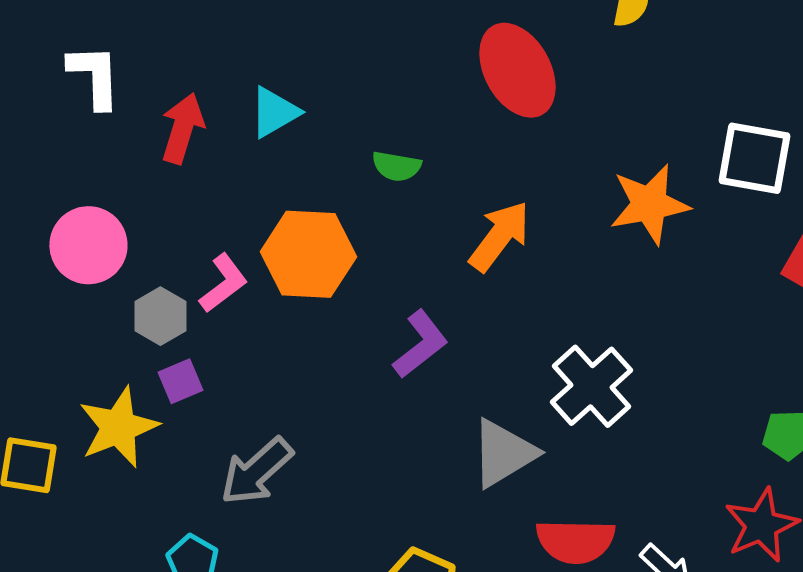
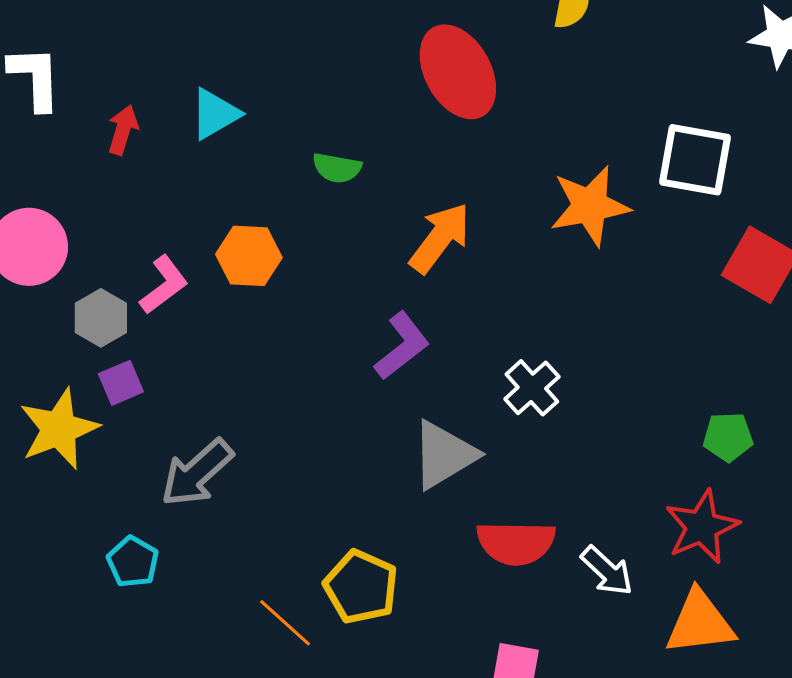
red arrow: (182, 128) -> (123, 130), size x0.7
orange hexagon: (308, 254) -> (249, 256), size x0.7
purple L-shape: (420, 344) -> (402, 346), moved
white cross: (591, 386) -> (532, 388), size x0.7

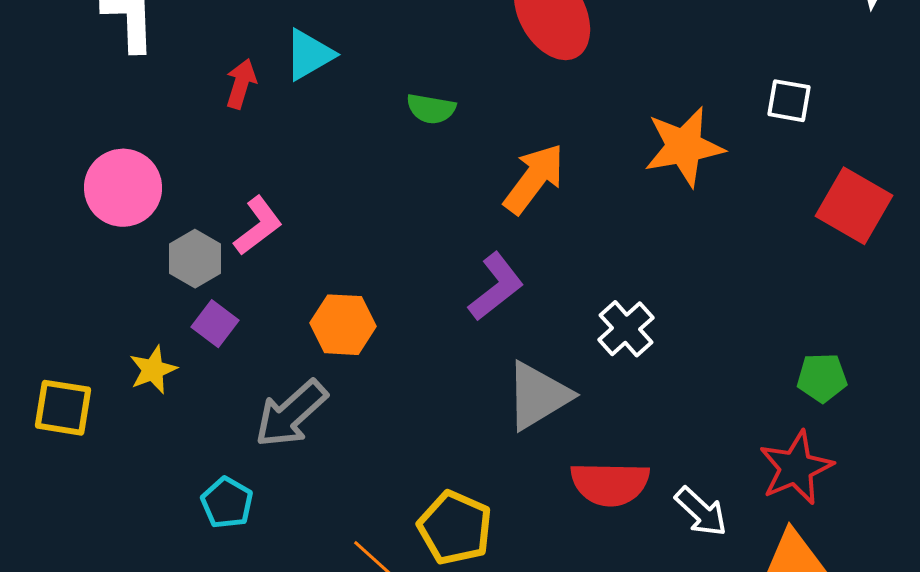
red arrow: (123, 130) -> (241, 84), moved
white square: (695, 160) -> (789, 101), size x0.6
orange hexagon: (249, 256) -> (343, 325), moved
purple square: (121, 383) -> (215, 324), turned -30
yellow star: (59, 429) -> (153, 370), size x0.6

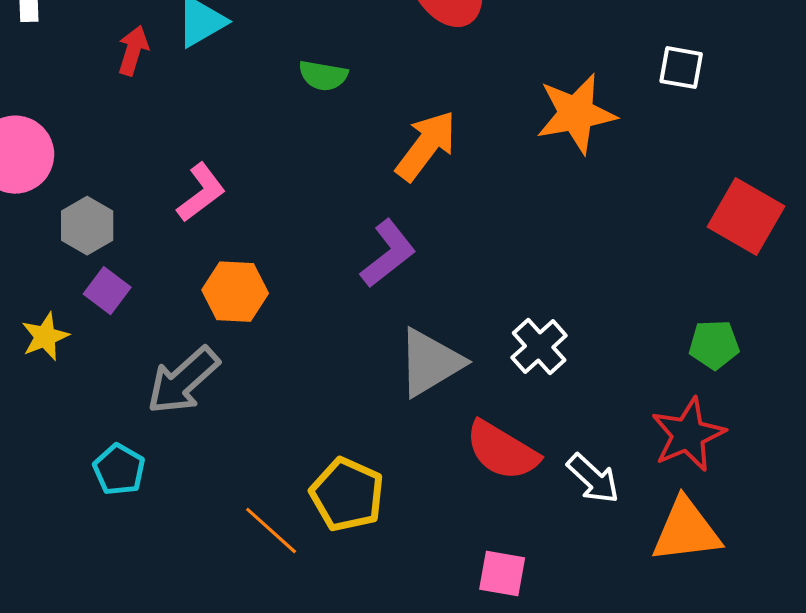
red square: (854, 206) -> (746, 217), moved
pink L-shape: (258, 226) -> (201, 193), moved
white cross: (626, 329) -> (539, 347), moved
red semicircle: (610, 484) -> (502, 451), turned 30

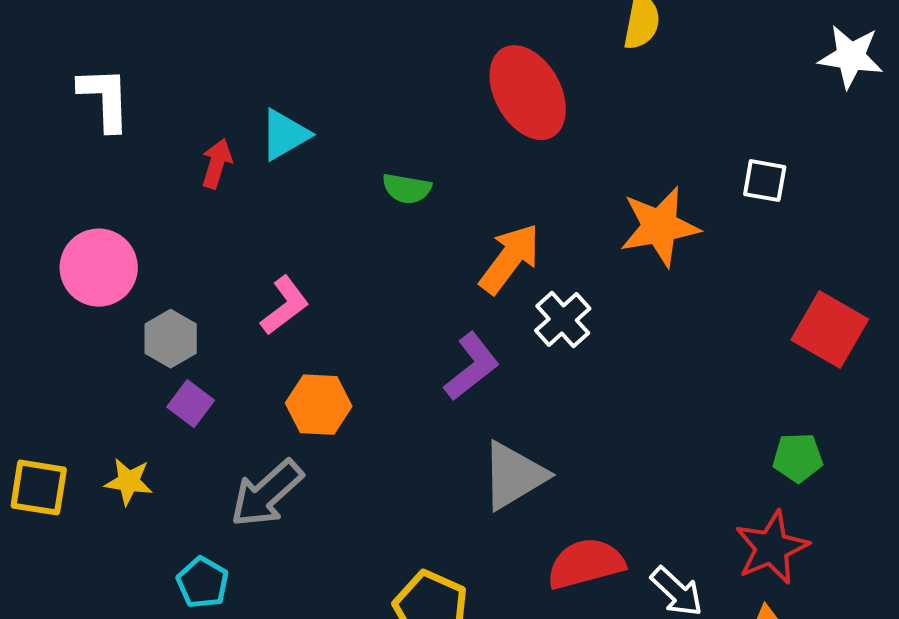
yellow star: (45, 337) -> (129, 482), moved, turned 30
white cross: (539, 347) -> (563, 320), moved
red semicircle: (502, 451) -> (586, 564), turned 134

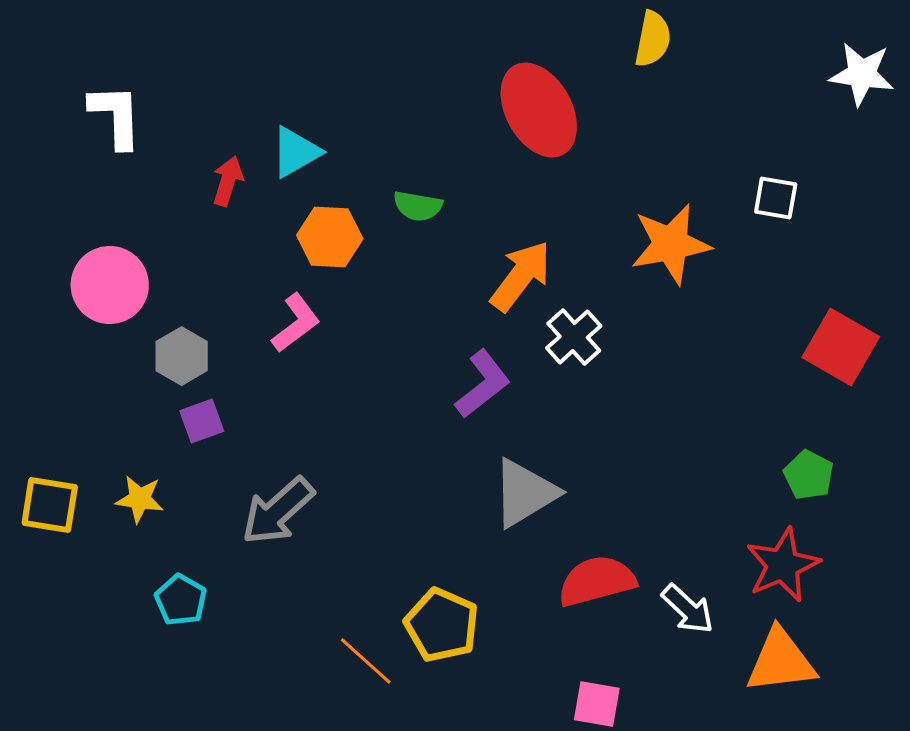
purple square: (191, 404) -> (202, 421), turned 33
orange hexagon: (319, 405) -> (330, 237), moved
green pentagon: (798, 458) -> (809, 475), turned 30
cyan pentagon: (203, 583) -> (181, 600), moved

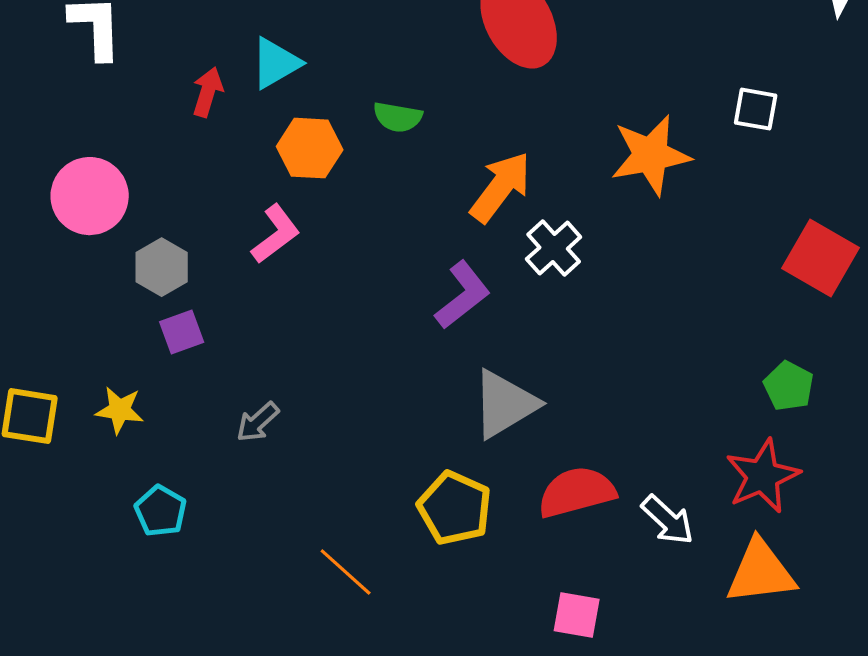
gray arrow: (278, 511) -> (258, 422), size x0.6
yellow pentagon: (442, 625) -> (455, 508), moved

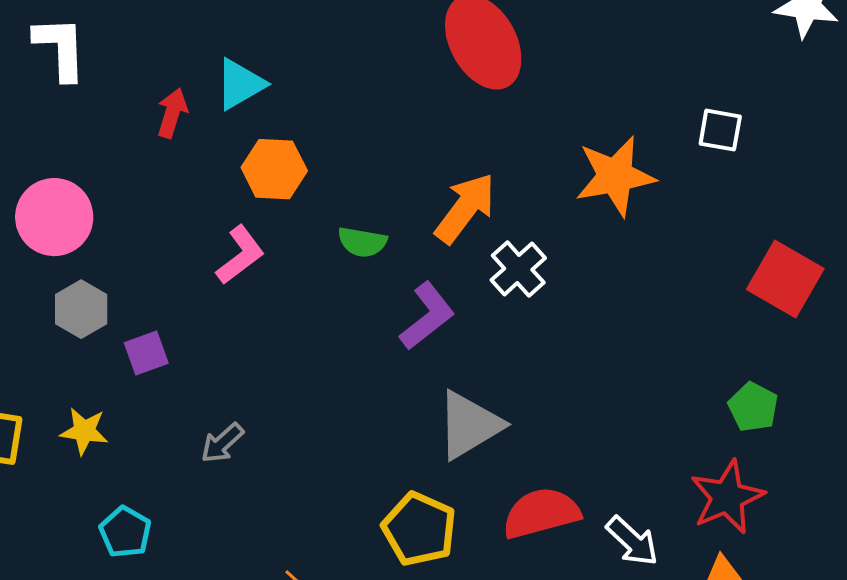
green semicircle: (398, 117) -> (362, 242), moved
gray hexagon: (162, 267) -> (81, 309), moved

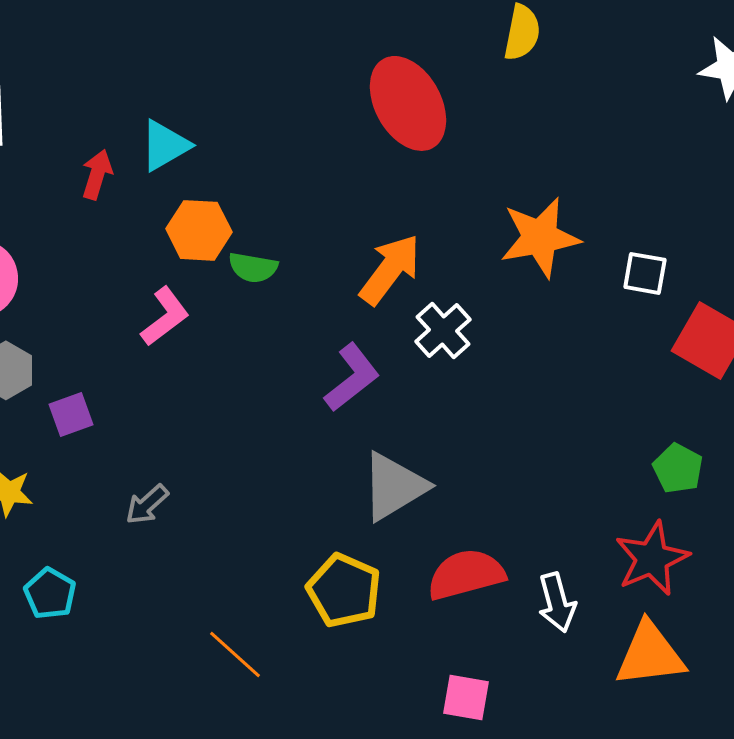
white square: (720, 130) -> (645, 273), moved
green semicircle: (362, 242) -> (253, 267), moved
white arrow: (632, 541) -> (557, 602), turned 32

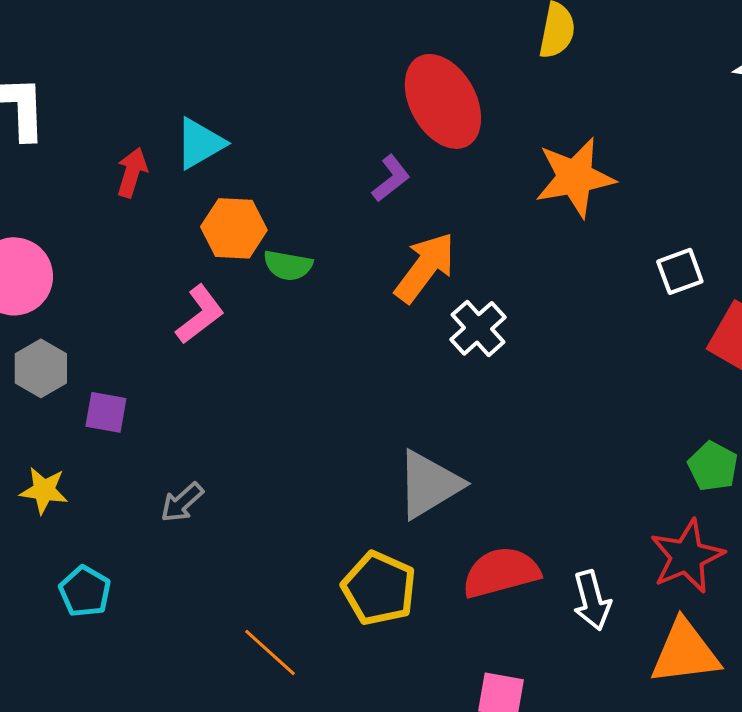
orange star: (540, 237) -> (575, 177), moved
white square: (645, 273) -> (680, 271), turned -30
purple L-shape: (352, 377) -> (391, 178), moved, size x0.7
purple square: (71, 414) -> (106, 412), turned 30

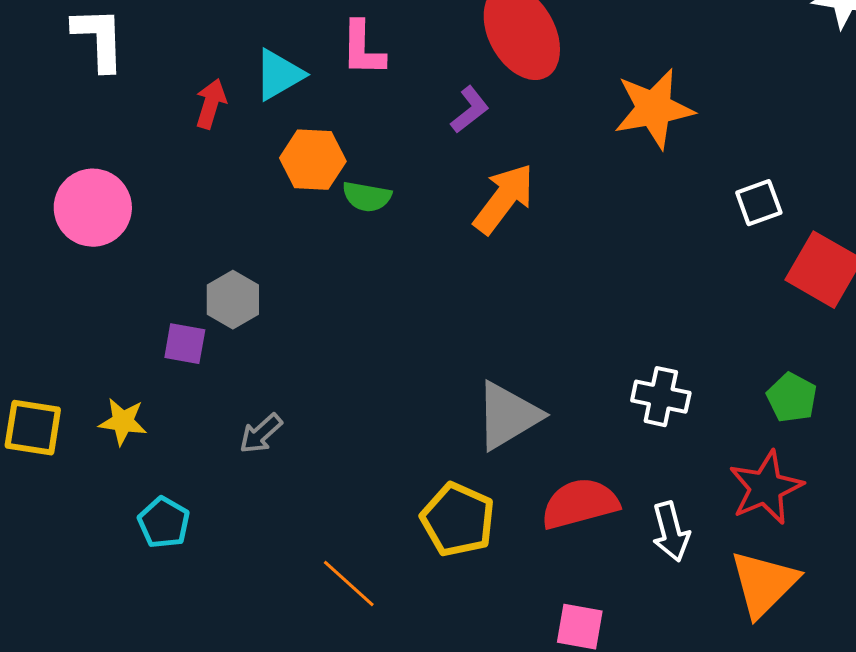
pink L-shape: (200, 314) -> (363, 49), moved, turned 128
white cross: (478, 328) -> (661, 397), moved, turned -36
gray hexagon: (41, 368) -> (233, 300), moved
orange triangle: (685, 652) -> (764, 584), turned -38

